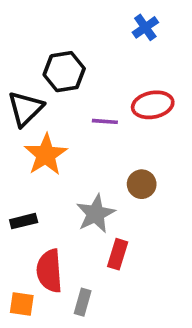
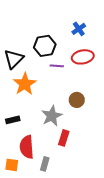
blue cross: (145, 27) -> (79, 29), moved
black hexagon: (64, 72) -> (45, 46), moved

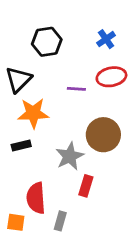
black hexagon: (45, 46) -> (47, 42), moved
orange star: (25, 84) -> (33, 113), turned 30
brown circle: (77, 100) -> (103, 135), size x1.6
black rectangle: (13, 120) -> (21, 146), moved

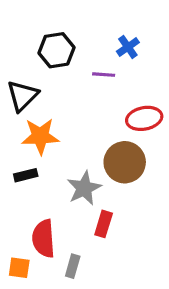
red ellipse: (111, 77) -> (144, 118), moved
purple line: (76, 89) -> (104, 75), moved

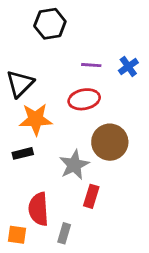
blue cross: (128, 47) -> (128, 67), moved
black hexagon: (56, 50) -> (50, 24), moved
red ellipse: (144, 118) -> (84, 99), moved

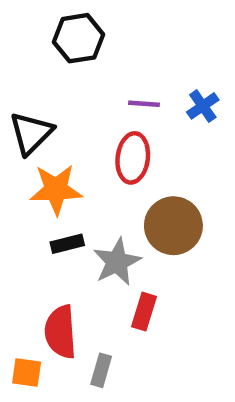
red ellipse: (84, 99) -> (133, 158), turned -72
black rectangle: (23, 153) -> (67, 244), moved

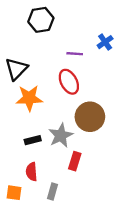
blue cross: (203, 106) -> (105, 42), moved
red ellipse: (133, 158) -> (69, 82), turned -35
black rectangle: (67, 244) -> (33, 140), moved
red semicircle: (60, 332) -> (32, 172), size x0.7

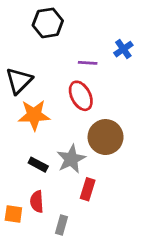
black rectangle: (33, 140) -> (38, 165), turned 42
orange square: (14, 193) -> (13, 214), moved

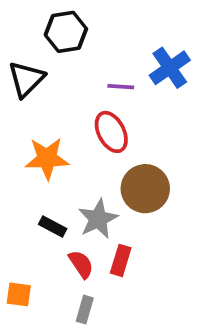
blue cross: (123, 49) -> (170, 68), size x1.5
black triangle: (19, 81) -> (26, 79), moved
red semicircle: (37, 202) -> (81, 264), moved, turned 150

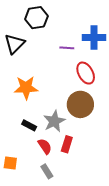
blue cross: (170, 68) -> (94, 37), turned 35
red ellipse: (111, 132) -> (86, 73), moved
gray rectangle: (85, 310) -> (47, 171), turned -48

